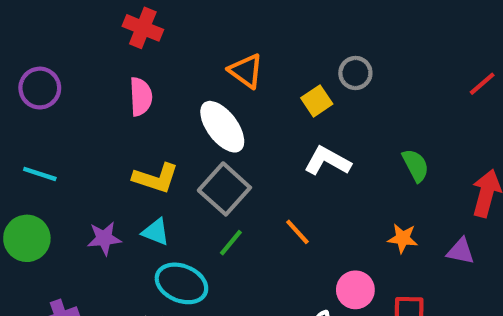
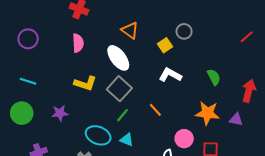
cyan triangle: (156, 232) -> (127, 140), moved
orange star: (403, 238) -> (207, 113), size x1.6

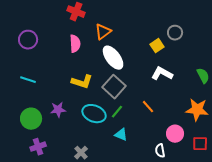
orange triangle: (130, 30) -> (103, 32), moved, turned 48
green circle: (22, 113) -> (31, 119), moved
cyan ellipse: (98, 135) -> (94, 114), moved

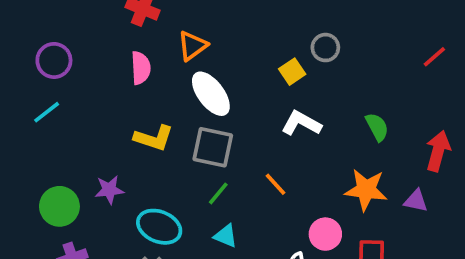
cyan line: (28, 80) -> (47, 112), moved, turned -56
gray square: (114, 87) -> (213, 147), turned -30
cyan ellipse: (94, 114) -> (159, 227), moved

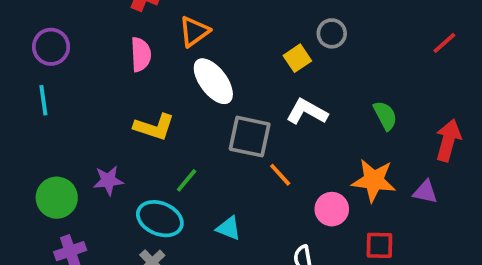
cyan line: (47, 112) -> (43, 100), turned -60
gray square: (213, 147) -> (250, 137), moved
green line: (218, 193) -> (187, 180), moved
pink circle: (325, 234) -> (332, 209), moved

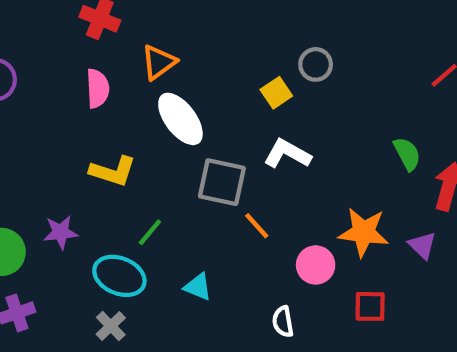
green semicircle: (385, 116) -> (407, 154), moved
purple triangle: (425, 192) -> (422, 245), turned 32

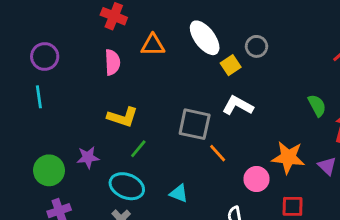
orange triangle: (159, 62) -> (153, 45), turned 35
white ellipse: (180, 119) -> (205, 38), moved
green line: (150, 232) -> (138, 149), moved

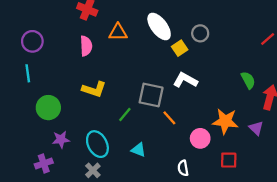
green line: (138, 149) -> (125, 114), moved
purple star: (88, 157) -> (61, 140), moved
green circle: (49, 170) -> (48, 108), moved
cyan ellipse: (127, 186) -> (97, 144), turned 40

